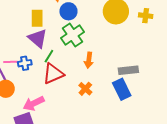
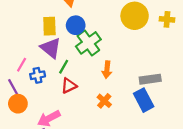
blue circle: (68, 11) -> (76, 25), moved
pink line: (10, 62) -> (22, 65), moved, turned -56
red triangle: (53, 74) -> (69, 86), size x0.7

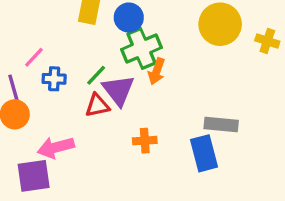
purple triangle: (51, 48) -> (118, 90), moved
orange arrow: (107, 70) -> (157, 71), moved
orange cross: (104, 101) -> (145, 141), turned 32

